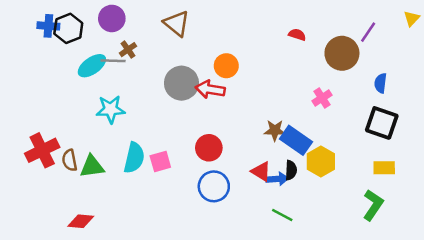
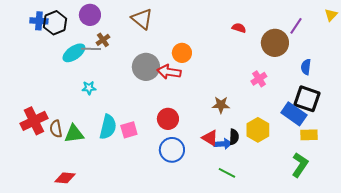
cyan star: (111, 109) -> (89, 88), size x0.6
blue rectangle: (296, 140) -> (294, 114), moved

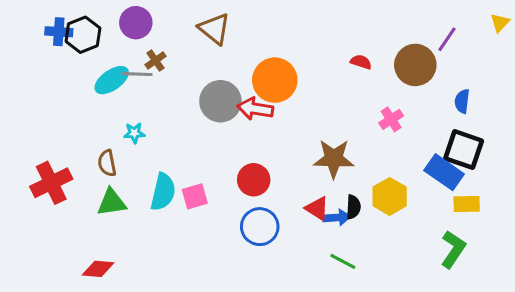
red semicircle: (239, 28) -> (361, 62), moved
orange circle: (182, 53) -> (275, 80), size x1.5
brown star: (221, 105) -> (334, 159), size x1.5
brown semicircle: (56, 129) -> (107, 163), moved

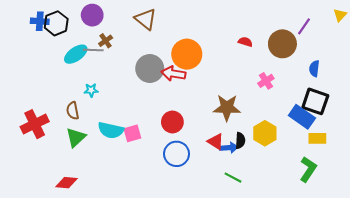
cyan semicircle: (163, 192) -> (111, 130), turned 90
green triangle: (112, 202) -> (76, 137), turned -35

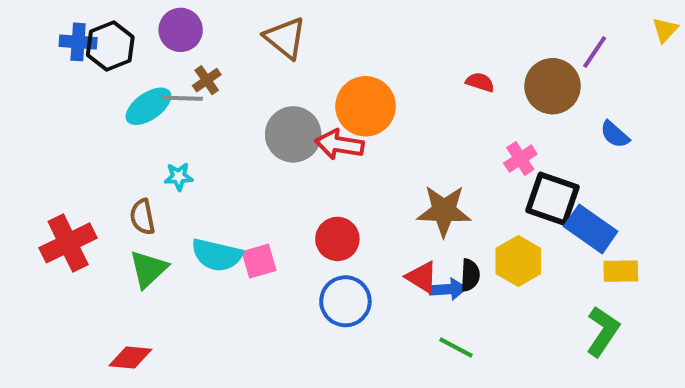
blue semicircle: (314, 69) -> (615, 134), turned -56
black square: (315, 101) -> (552, 199), moved

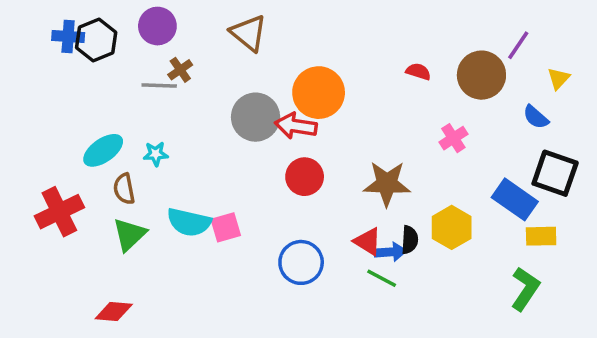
yellow triangle: (665, 30) -> (559, 79), moved
cyan ellipse: (148, 106) -> (103, 150), moved
black square: (552, 199) -> (555, 173), moved
red circle: (337, 239) -> (305, 177), moved
green line: (456, 347) -> (382, 278), moved

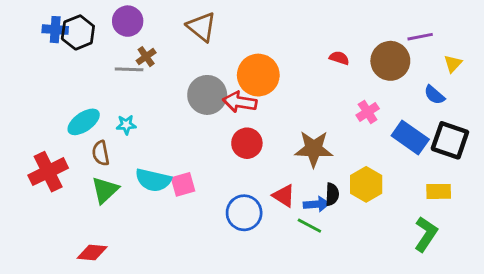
purple line: (518, 45) -> (420, 37), turned 45
blue rectangle: (515, 199) -> (410, 138), moved
red triangle: (368, 241) -> (284, 196), moved

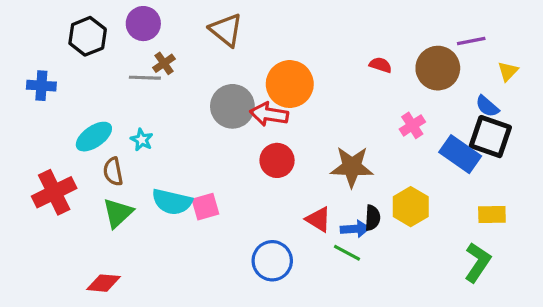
blue cross: (55, 30) -> (41, 86), moved
cyan star: (126, 125) -> (142, 140), turned 30
black square: (450, 140) -> (490, 137), moved
blue circle: (244, 213) -> (272, 261), moved

